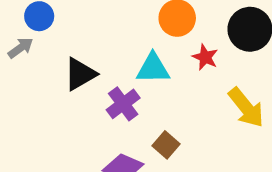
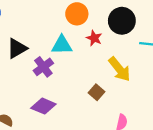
brown square: (166, 145) -> (96, 92), moved

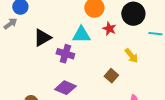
purple cross: (43, 67) -> (65, 54), turned -36
yellow arrow: (120, 69) -> (131, 56), size x0.7

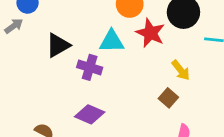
red star: (109, 29) -> (150, 33), size x1.5
brown square: (111, 76) -> (168, 98), moved

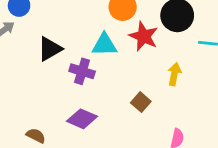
yellow arrow: (181, 70) -> (174, 74), turned -130
brown square: (168, 98) -> (141, 102), moved

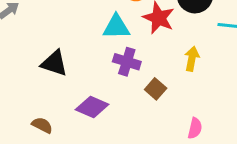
black triangle: (50, 49) -> (54, 63), moved, turned 48
purple cross: (82, 71) -> (127, 62), moved

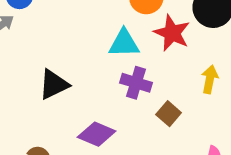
black triangle: (54, 63) -> (54, 84), turned -44

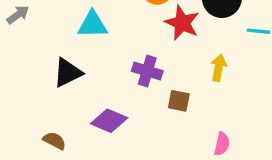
cyan triangle: (124, 43) -> (93, 25), moved
brown square: (169, 114) -> (179, 101), turned -30

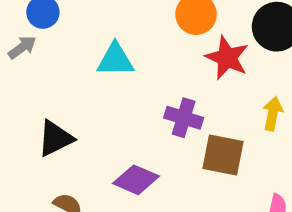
black triangle: (68, 73) -> (55, 138), moved
brown square: (179, 101) -> (223, 155), size x1.5

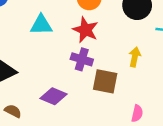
red star: (227, 58) -> (85, 30), moved

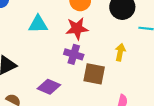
red star: (85, 30) -> (77, 28), turned -30

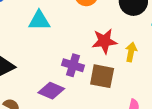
red star: (77, 28) -> (104, 41), moved
purple cross: (74, 54) -> (73, 65), moved

